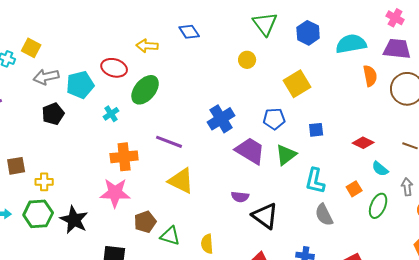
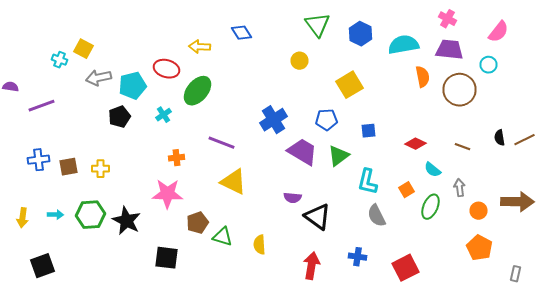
black pentagon: (53, 114) -> (120, 117), moved
orange cross: (124, 157) -> (176, 158), size x0.6
yellow cross: (44, 182) -> (100, 169), moved

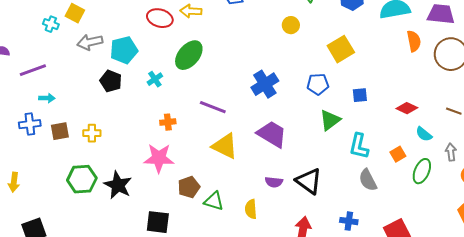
red ellipse: (166, 69) -> (160, 18), moved
black pentagon: (120, 117) -> (111, 81), turned -30
purple trapezoid: (302, 152) -> (272, 134), moved
purple semicircle: (292, 198) -> (274, 182), moved
cyan arrow: (56, 215) -> (47, 98), moved

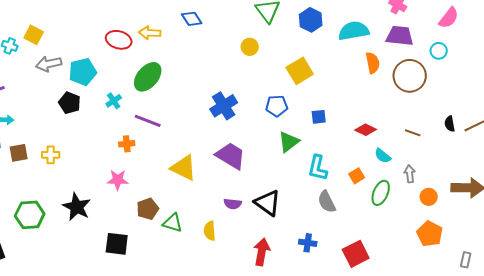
purple line: (213, 107) -> (148, 121), moved
pink star: (159, 158) -> (118, 180), size x0.7
green hexagon: (82, 179) -> (30, 215), moved

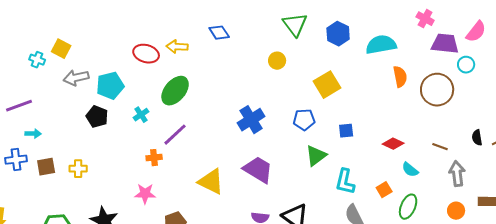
purple trapezoid: (400, 36) -> (445, 44), moved
purple line: (148, 121) -> (175, 135), turned -64
gray arrow: (410, 174) -> (457, 174), moved, size x1.4

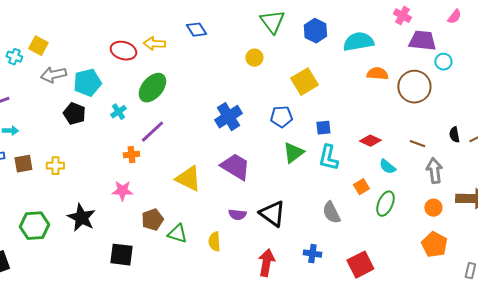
pink semicircle: (476, 32) -> (454, 17), moved, size x0.7
orange semicircle: (400, 77) -> (377, 74), turned -75
cyan L-shape: (345, 182) -> (328, 158), moved

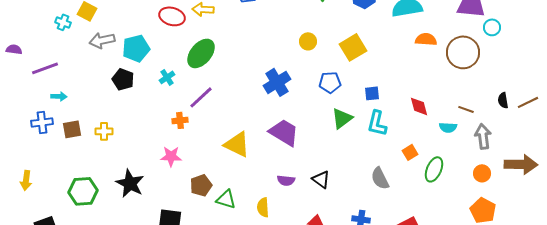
yellow circle: (254, 58) -> (308, 41), moved
red diamond: (370, 141) -> (419, 106), turned 50
cyan semicircle: (387, 167) -> (448, 127), moved, turned -36
black triangle: (272, 214) -> (321, 179), size x0.7

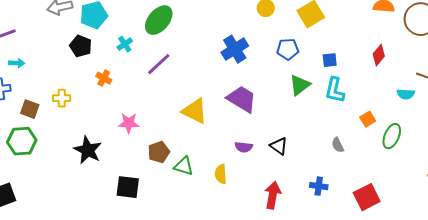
red diamond: (419, 106) -> (379, 55), moved, turned 55
orange cross: (180, 120) -> (104, 78), moved, turned 35
brown square: (72, 129) -> (30, 109), moved, turned 30
gray semicircle: (380, 178) -> (338, 145), size x0.7
green hexagon: (83, 191) -> (22, 141), moved

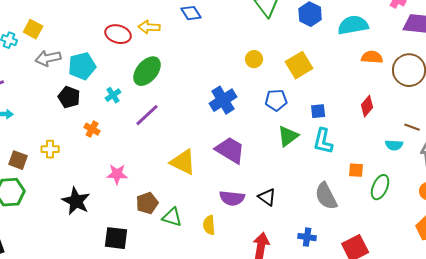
orange square: (368, 119) -> (356, 170), turned 35
gray semicircle: (338, 145) -> (326, 196), size x1.8
purple semicircle: (244, 147) -> (232, 198), size x1.4

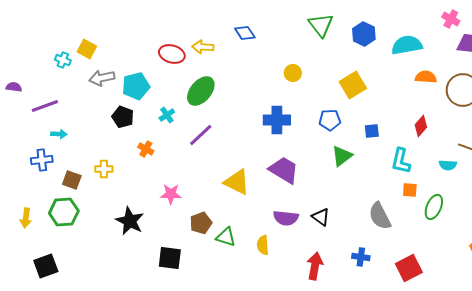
yellow circle: (254, 59) -> (293, 73), moved
blue cross: (223, 100) -> (277, 120), turned 32
cyan L-shape: (323, 141) -> (401, 161), moved

